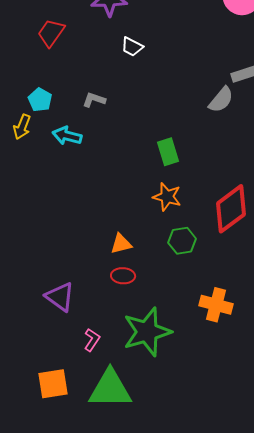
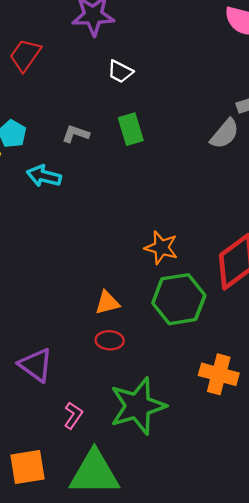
green rectangle: (168, 152) -> (131, 129), moved
green hexagon: (182, 241) -> (179, 299), size x1.6

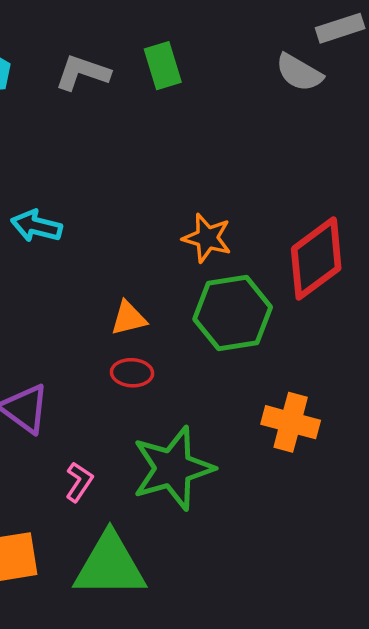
gray L-shape: (76, 134) -> (83, 73), size x1.4
gray semicircle: (225, 134) -> (299, 73), turned 80
cyan arrow: (44, 176) -> (36, 226), moved

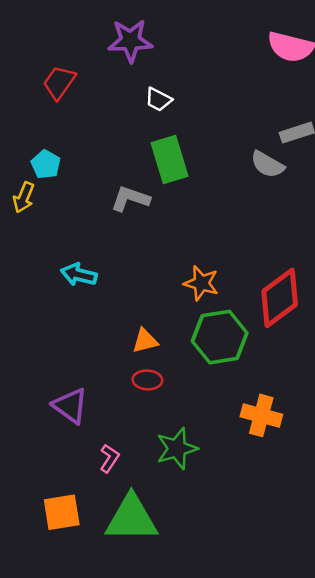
green rectangle: (163, 66) -> (169, 160), size x1.4
gray L-shape: (83, 73) -> (130, 199), moved
green star: (173, 468) -> (177, 449), size x0.7

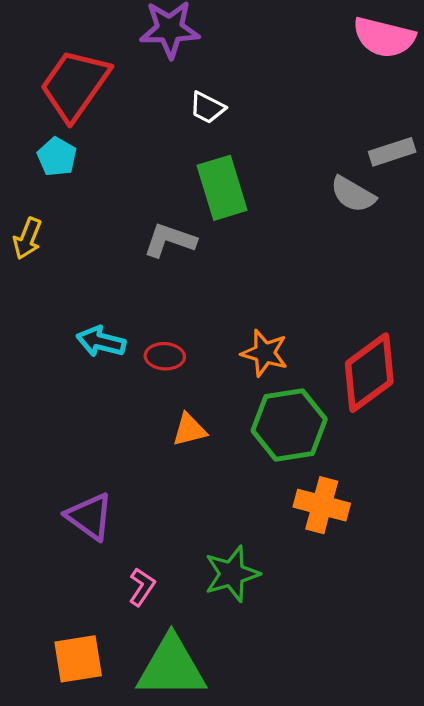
red trapezoid: (59, 82) -> (75, 85), size x1.6
cyan pentagon: (46, 164) -> (57, 157), moved
red ellipse: (147, 380) -> (165, 356), moved
orange cross: (261, 415) -> (322, 505), moved

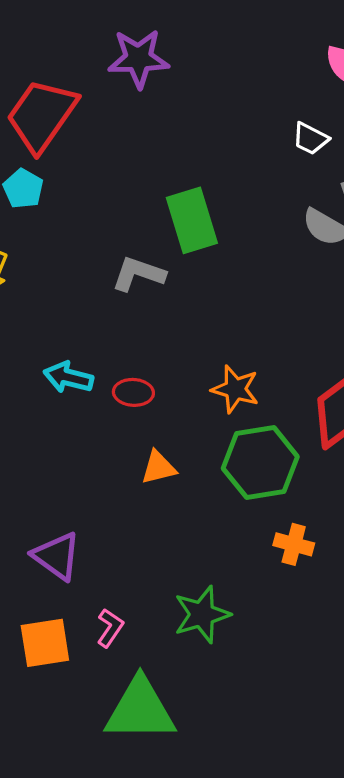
white trapezoid: (207, 108) -> (310, 139), moved
orange cross: (322, 505) -> (294, 544), size x0.7
orange square: (78, 659) -> (45, 643), moved

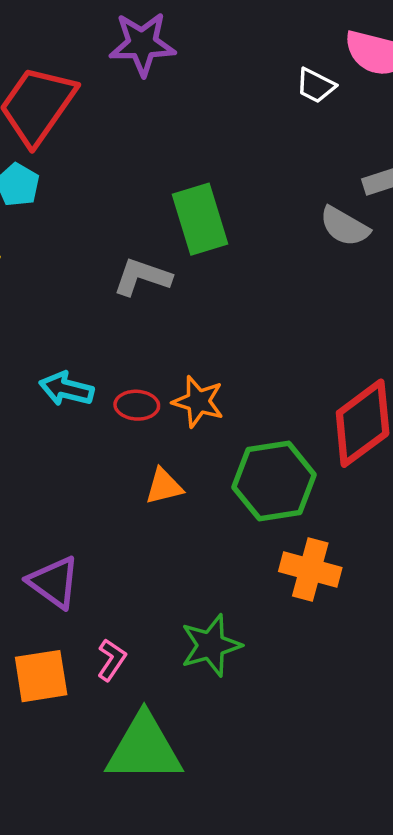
white trapezoid: (310, 139) -> (316, 86), moved
orange star: (235, 389) -> (198, 402), moved
orange cross: (294, 544) -> (310, 570), size x1.4

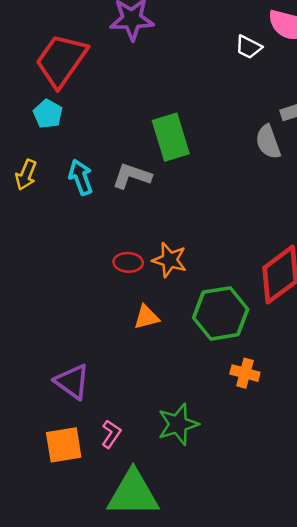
gray semicircle: (345, 226) -> (268, 142), turned 40
cyan arrow: (66, 389) -> (81, 177), moved, turned 56
orange cross: (310, 570) -> (245, 373), size x0.7

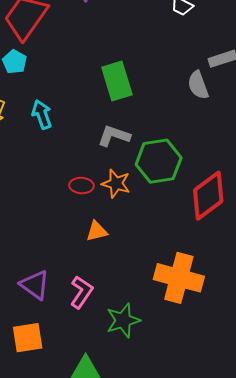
gray L-shape: (132, 176) -> (114, 136), moved
green hexagon: (221, 313) -> (159, 161), moved
orange cross: (245, 373) -> (179, 278), size x2.0
pink L-shape: (111, 434) -> (81, 292), moved, size x1.4

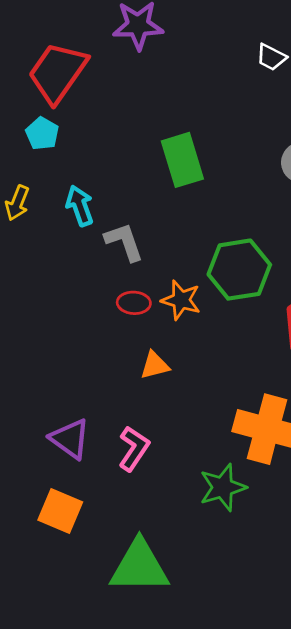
gray L-shape: (114, 136) -> (124, 242), moved, turned 52
green star: (123, 320) -> (223, 487), moved
orange square: (28, 338) -> (60, 511), turned 32

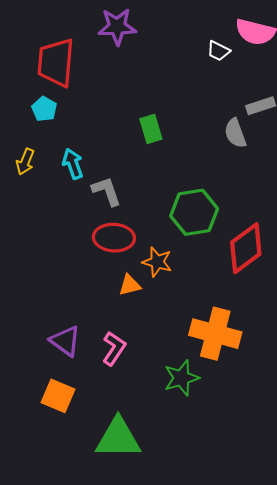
red trapezoid: (58, 72) -> (56, 62), turned -30
green rectangle: (182, 160) -> (151, 129), size x0.7
orange star: (181, 300) -> (157, 262), moved
red ellipse: (134, 303) -> (114, 238), size x1.6

